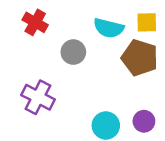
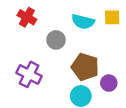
brown pentagon: (140, 58) -> (85, 67), moved
purple circle: (144, 121) -> (109, 83), moved

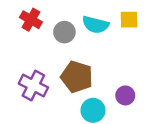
gray circle: (56, 40) -> (64, 32), moved
brown pentagon: (85, 67) -> (77, 77), moved

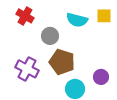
gray circle: (64, 32) -> (50, 36), moved

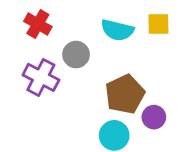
brown pentagon: (62, 62) -> (125, 94), moved, turned 30
purple cross: (27, 69) -> (41, 77), moved

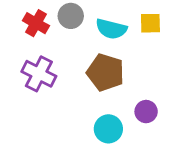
gray circle: (76, 55) -> (71, 16), moved
brown pentagon: (125, 94) -> (106, 72), moved, turned -30

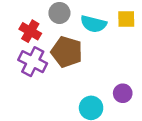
red cross: (36, 23) -> (30, 31), moved
brown pentagon: (106, 72) -> (67, 52), moved

